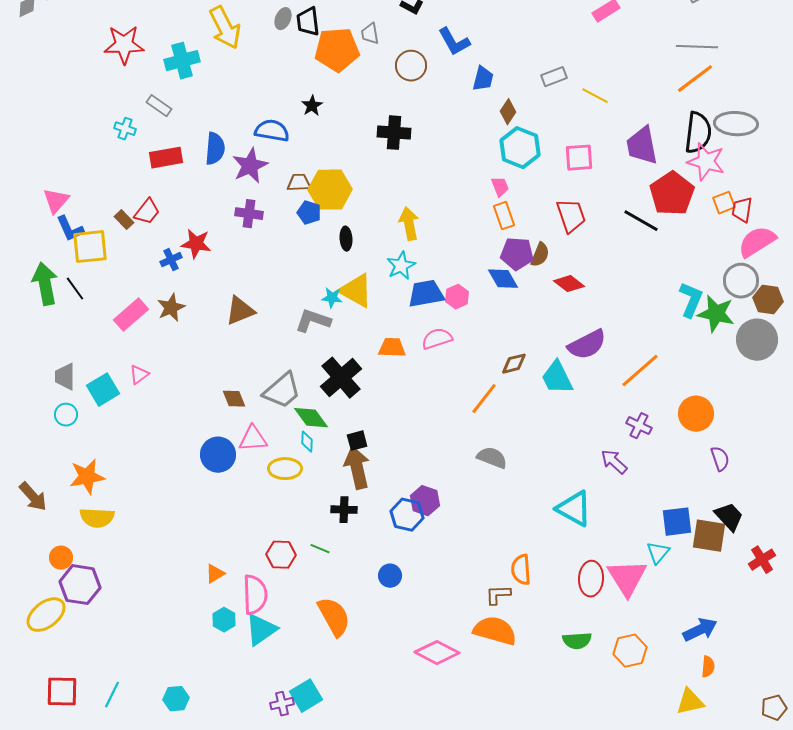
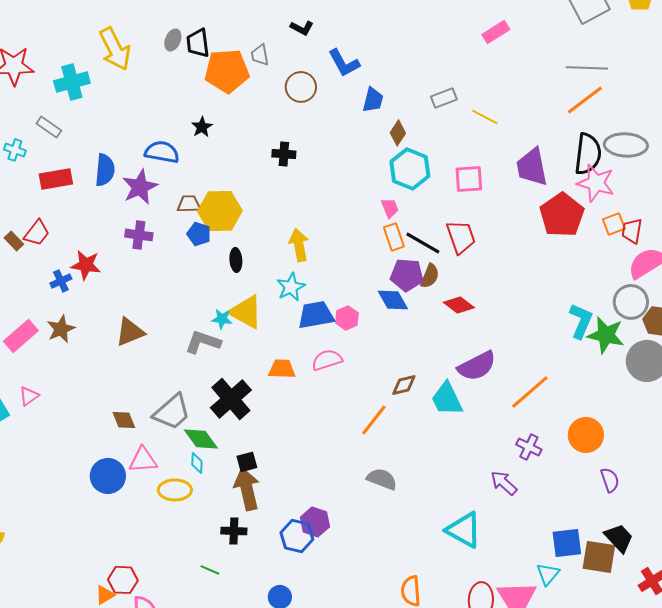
black cross: (394, 133) -> (284, 154), size x0.7
black line: (641, 221) -> (423, 243), moved
red hexagon: (281, 555) -> (123, 580), moved

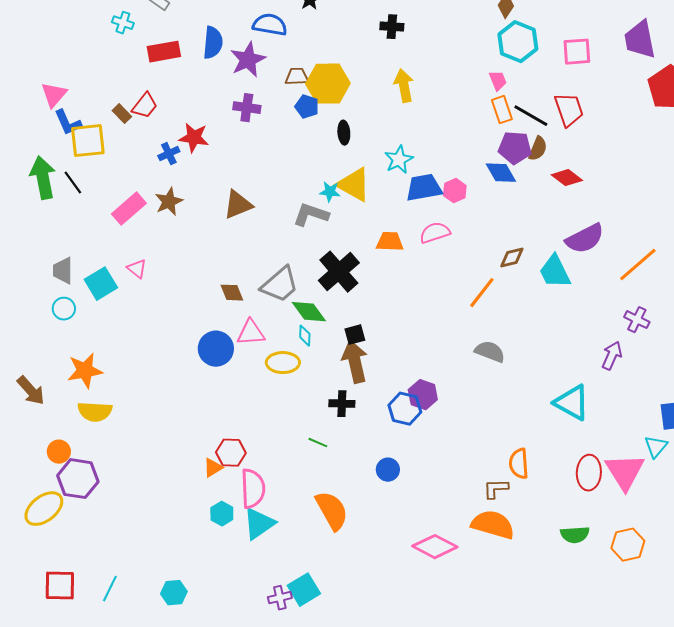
yellow arrow: (299, 245) -> (404, 86), moved
pink triangle: (29, 396) -> (137, 269), turned -45
purple arrow: (504, 483) -> (612, 356), turned 72

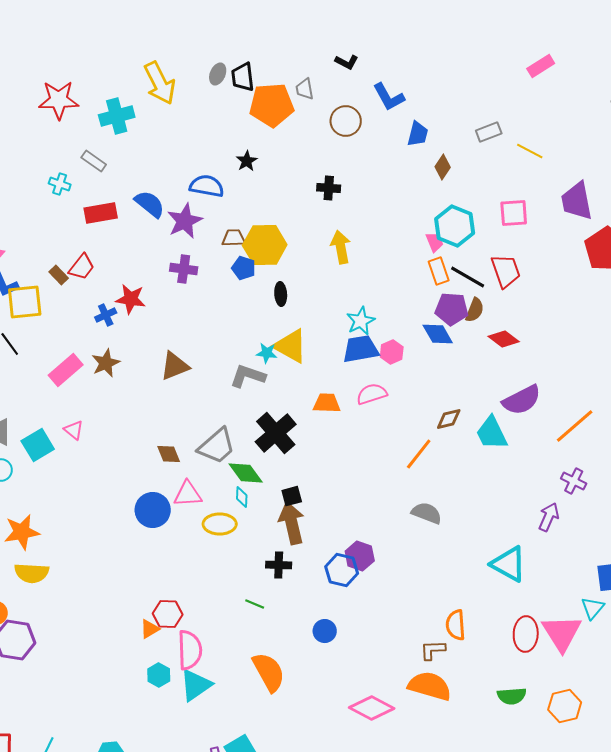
cyan hexagon: (518, 42) -> (455, 226), moved
blue semicircle: (213, 43) -> (150, 204), turned -56
cyan star: (399, 160) -> (361, 321), moved

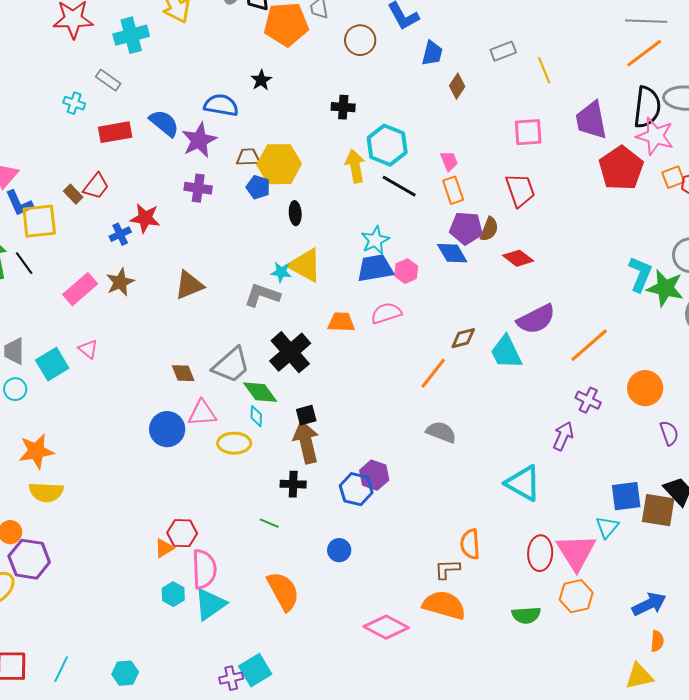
yellow line: (530, 151) -> (544, 70), turned 40
cyan hexagon: (455, 226) -> (387, 145), moved
black line: (468, 277) -> (399, 186), moved
orange hexagon: (565, 706) -> (576, 596), moved

